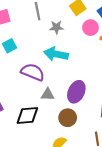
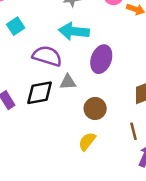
purple ellipse: (76, 92) -> (101, 59), moved
black diamond: (27, 115) -> (40, 93), moved

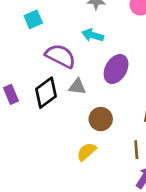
cyan arrow: (74, 31) -> (93, 35), size x0.7
black diamond: (40, 93) -> (46, 93), turned -36

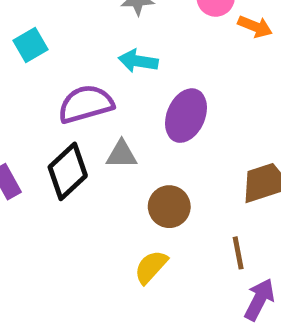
purple semicircle: (60, 56) -> (86, 104), turned -36

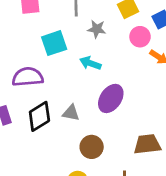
cyan square: (30, 45) -> (54, 43), moved, size x1.4
purple semicircle: (86, 104) -> (28, 77), moved

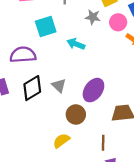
gray star: (97, 29) -> (93, 17), moved
purple ellipse: (111, 98) -> (93, 90), moved
gray triangle: (71, 113) -> (59, 86), turned 32

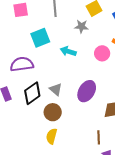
pink circle: (118, 22) -> (102, 53), moved
brown circle: (76, 115) -> (53, 112), moved
yellow semicircle: (61, 141) -> (52, 136), moved, turned -35

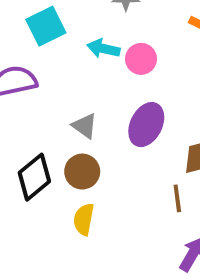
pink circle: (102, 53) -> (141, 59), moved
black diamond: (32, 93) -> (34, 177), moved
brown line: (99, 137) -> (177, 198), moved

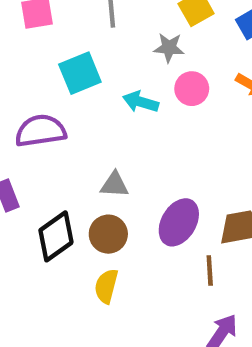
pink circle: (141, 59) -> (192, 89), moved
purple ellipse: (146, 125) -> (179, 222), moved
gray triangle: (85, 126) -> (114, 185), turned -36

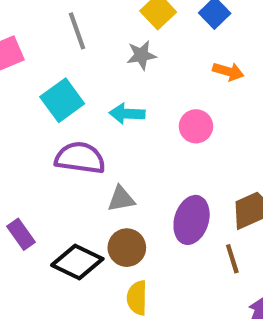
pink circle: (192, 89) -> (196, 126), moved
purple semicircle: (41, 131) -> (80, 158), moved, turned 30
black diamond: (56, 236) -> (77, 262), turned 75

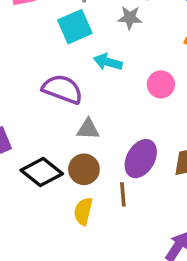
cyan square: (62, 100) -> (75, 27), moved
brown line: (232, 259) -> (123, 194), moved

